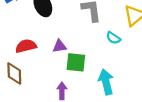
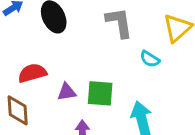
purple triangle: (60, 46) -> (67, 92), moved

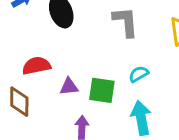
cyan semicircle: (150, 59) -> (139, 74), moved, turned 114

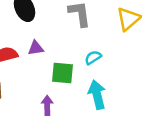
purple triangle: (69, 87) -> (36, 48), moved

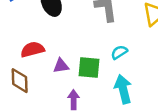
purple triangle: (36, 48) -> (61, 66), moved

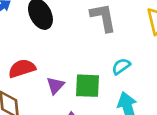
purple triangle: (61, 66) -> (55, 85), turned -35

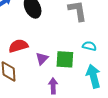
cyan semicircle: (121, 66) -> (89, 46), turned 48

